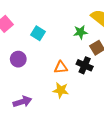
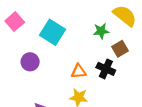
cyan square: (38, 33) -> (53, 32), size x1.5

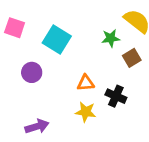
pink square: (15, 22) -> (15, 28), turned -30
black cross: (106, 69) -> (116, 96), moved

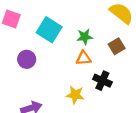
green star: (111, 38) -> (85, 37), moved
orange triangle: (86, 83) -> (83, 58), moved

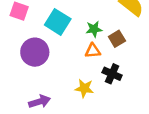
brown square: (117, 46) -> (117, 39), moved
purple circle: (27, 59) -> (35, 52), size x1.5

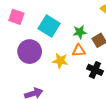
yellow star: (84, 88) -> (60, 61), moved

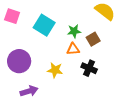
purple circle: (30, 52) -> (19, 61), moved
yellow star: (60, 61) -> (55, 70), moved

